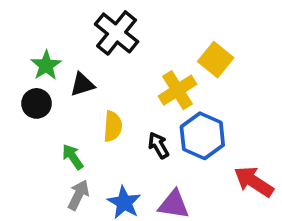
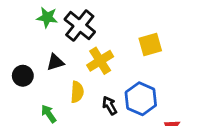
yellow square: (216, 60) -> (150, 45), turned 35
green star: (46, 65) -> (47, 17), moved, turned -30
yellow cross: (178, 90) -> (100, 61), moved

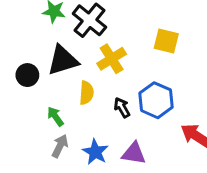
yellow square: (150, 45) -> (166, 41), turned 30
black triangle: (55, 62) -> (63, 60), size x1.6

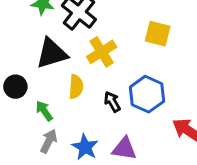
black circle: (27, 75) -> (15, 87), moved

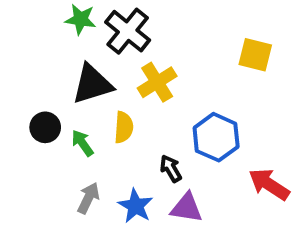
yellow square: (158, 34) -> (255, 55), moved
black arrow: (112, 102) -> (171, 169), moved
green arrow: (44, 111) -> (82, 143), moved

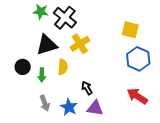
blue hexagon: (216, 137) -> (138, 59), moved
green arrow: (82, 143) -> (42, 75), turned -144
gray arrow: (88, 198) -> (45, 103), turned 133

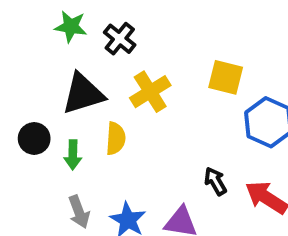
black cross: (65, 18) -> (120, 39), size x0.7
yellow square: (130, 30) -> (226, 77), moved
black arrow: (87, 88) -> (215, 181), moved

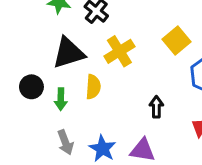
yellow square: (226, 77) -> (176, 41), turned 36
black arrow: (215, 181) -> (156, 107), moved, turned 30

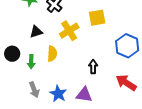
yellow square: (176, 41) -> (97, 18), moved, turned 30
black triangle: (68, 53) -> (36, 32), size x0.6

